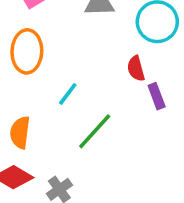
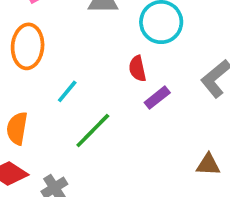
purple rectangle: (157, 96) -> (157, 98), turned 70

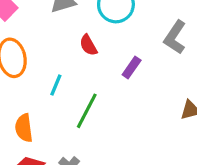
red semicircle: (137, 69) -> (88, 45), moved

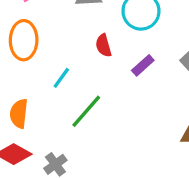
purple rectangle: (132, 68) -> (143, 65), moved

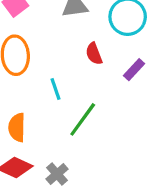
cyan line: (61, 78) -> (55, 89), turned -50

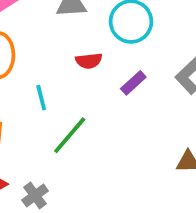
red semicircle: (94, 54) -> (89, 61), turned -80

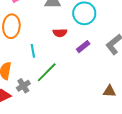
gray cross: (35, 195) -> (23, 86), moved

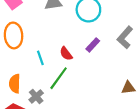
red semicircle: (60, 33) -> (66, 54), moved, turned 64

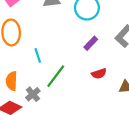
red semicircle: (66, 54) -> (99, 74), moved, turned -72

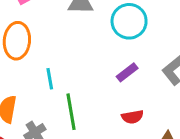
green line: (56, 76) -> (71, 112), turned -55

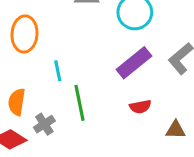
purple rectangle: (127, 72) -> (134, 63), size x1.6

